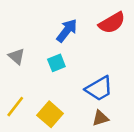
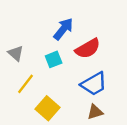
red semicircle: (112, 23) -> (88, 48), moved
yellow line: (15, 107) -> (25, 84), moved

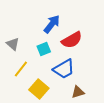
blue trapezoid: (94, 84) -> (64, 69), moved

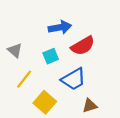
blue arrow: (52, 24) -> (60, 27), turned 42

